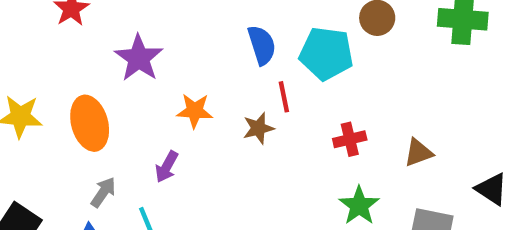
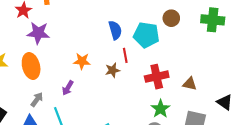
purple star: (139, 58) -> (38, 33), moved, turned -30
red cross: (350, 139) -> (157, 77), size x1.5
brown triangle: (418, 153) -> (190, 84), turned 32

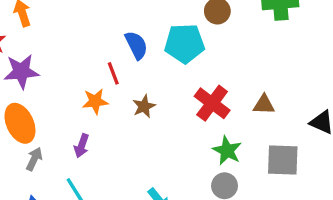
red line: (125, 55) -> (113, 73), moved
red cross: (157, 77) -> (212, 103), turned -30
gray arrow: (37, 100) -> (34, 159), moved

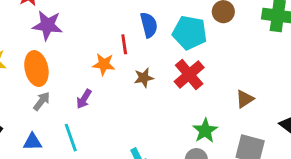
red cross: (212, 103) -> (189, 75), moved
brown triangle: (264, 105) -> (245, 99), turned -48

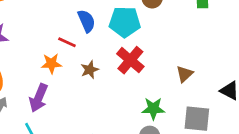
red line: (124, 44) -> (67, 42), turned -48
purple arrow: (84, 99) -> (39, 98), size x1.5
green star: (205, 131) -> (153, 109), turned -30

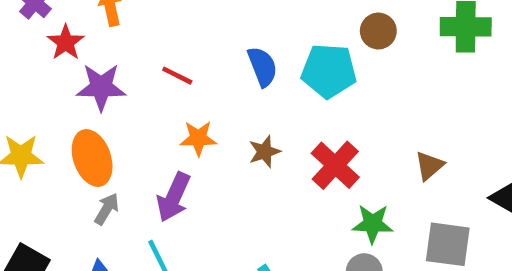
red line: (67, 42) -> (177, 76), moved
red cross: (130, 60) -> (335, 165), moved

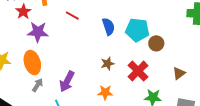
brown circle: (378, 31) -> (156, 43), moved
red line: (177, 76) -> (72, 16), moved
orange star: (198, 138) -> (105, 92), moved

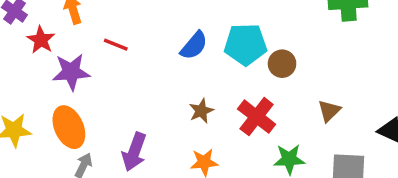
red line: (72, 16) -> (116, 45), moved
blue semicircle: (108, 27) -> (194, 45), turned 66

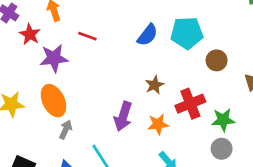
brown circle: (282, 64) -> (217, 60), moved
red cross: (257, 117) -> (190, 104), moved, turned 32
purple arrow: (134, 152) -> (123, 116), moved

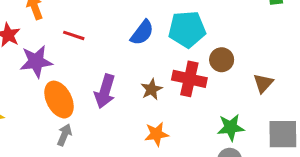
orange ellipse: (53, 101) -> (59, 100), moved
red cross: (190, 104) -> (189, 79), moved, turned 36
purple arrow: (123, 116) -> (105, 91), moved
gray arrow: (66, 130) -> (64, 135), moved

